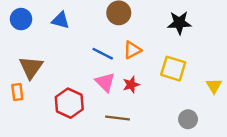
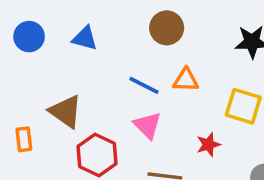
orange triangle: (132, 50) -> (186, 80), turned 30
brown triangle: (31, 67) -> (66, 111), moved, turned -30
red star: (131, 85) -> (208, 145), moved

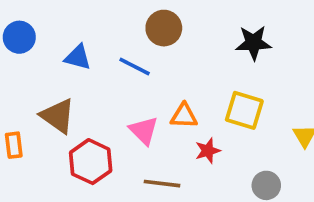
blue triangle: (85, 38) -> (78, 57), moved
orange triangle: (186, 80) -> (184, 116), moved
blue line: (144, 85) -> (135, 66), moved

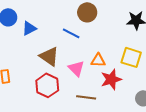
blue triangle: (78, 57) -> (29, 28), moved, turned -42
brown triangle: (58, 116) -> (49, 56), moved
red star: (208, 151) -> (111, 79), size x1.5

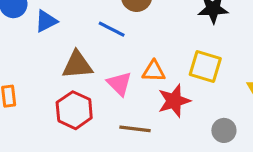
brown triangle: (49, 56) -> (77, 65), turned -40

